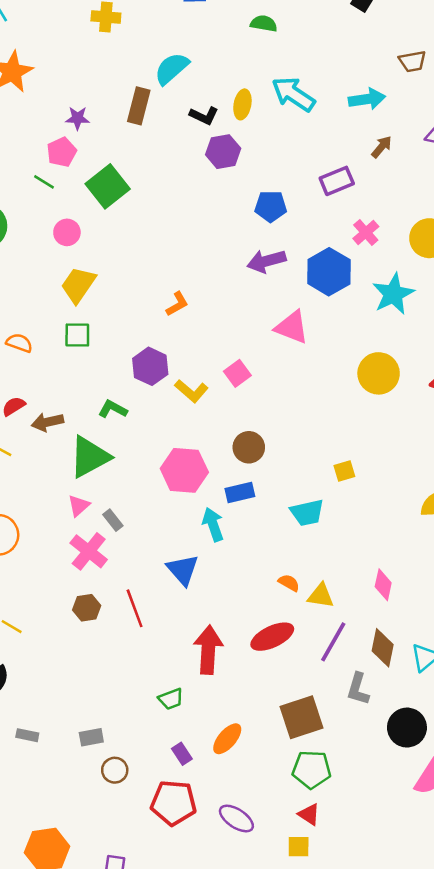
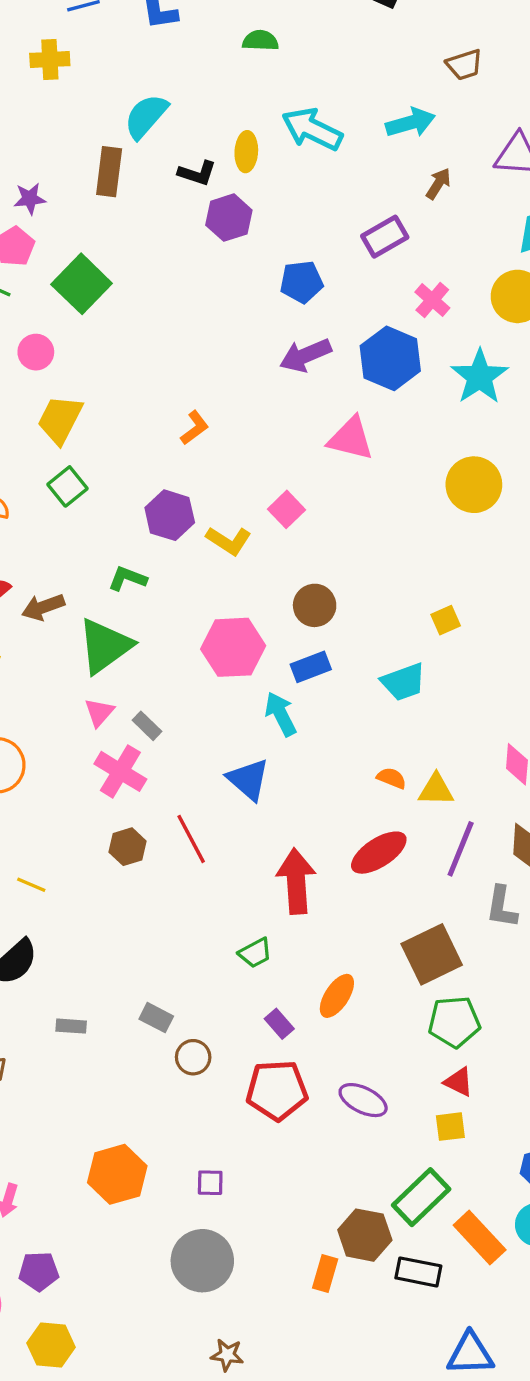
green square: (77, 335) -> (68, 486), turned -32
gray rectangle: (91, 737) -> (156, 1018), turned 45

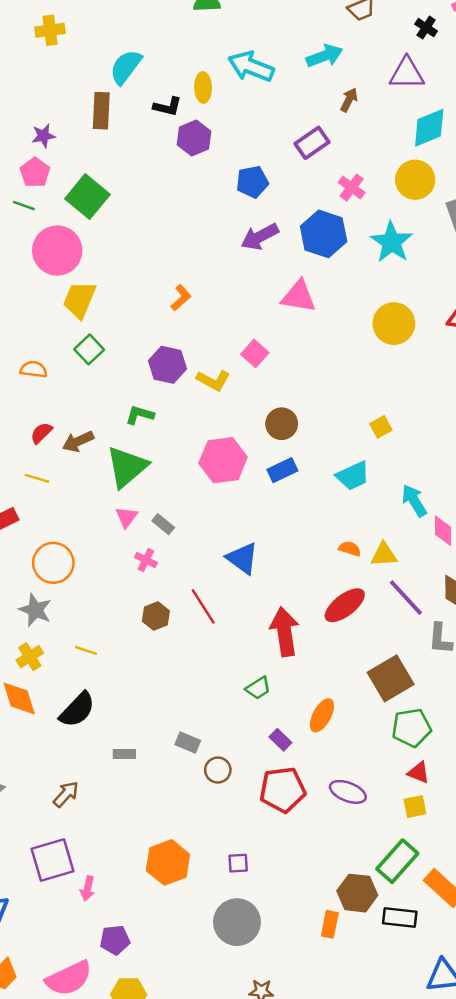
pink circle: (36, 352) -> (57, 251), size x1.8
cyan arrow: (281, 714) -> (414, 501), moved
pink cross: (120, 771) -> (146, 560), size x0.6
purple line: (461, 849) -> (406, 598), turned -60

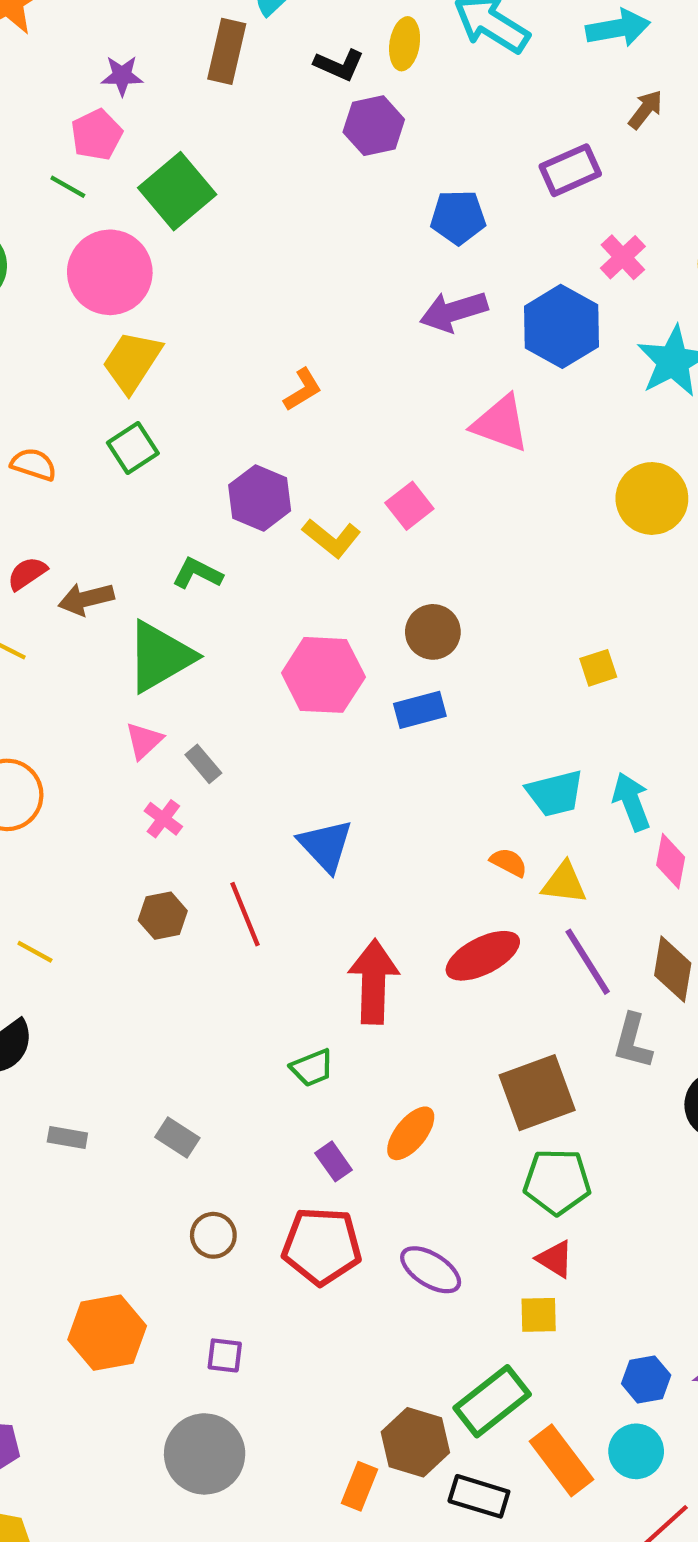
cyan trapezoid: (353, 476) -> (555, 793), moved
brown circle: (218, 770) -> (213, 1235), moved

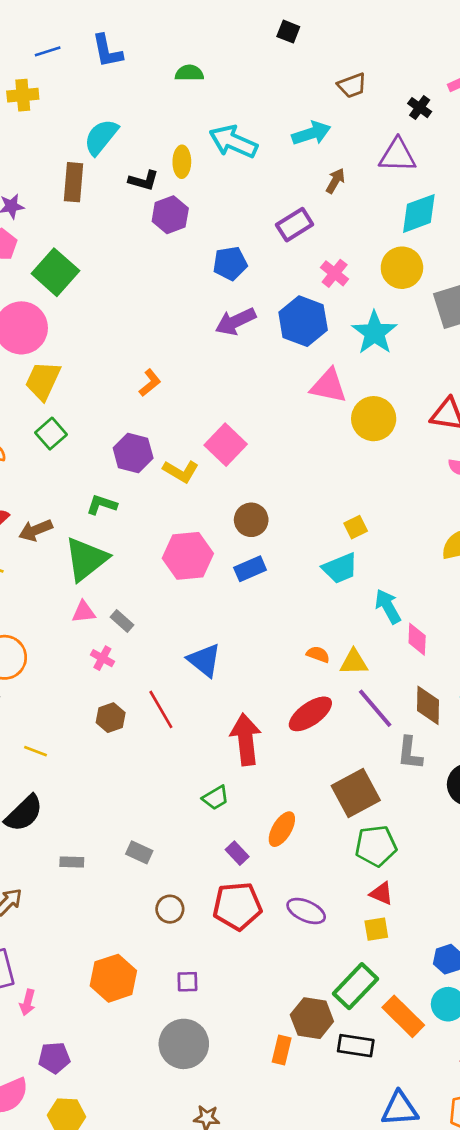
pink triangle: (501, 424) -> (328, 386), moved
pink square: (409, 506) -> (226, 445), size x1.4
pink triangle: (144, 741) -> (84, 612), turned 45
cyan trapezoid: (555, 793) -> (340, 568), moved

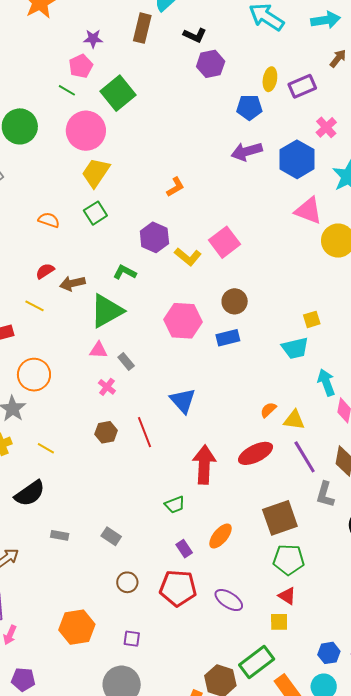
yellow ellipse: (182, 162) -> (270, 79), moved
orange semicircle: (318, 654) -> (268, 410), turned -72

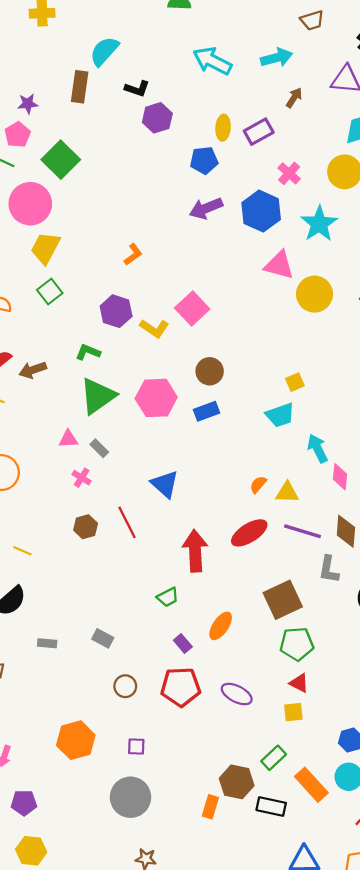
green triangle: (107, 311) -> (98, 396), moved
purple line: (305, 457) -> (302, 531), turned -36
green rectangle: (257, 662) -> (274, 758), size x0.7

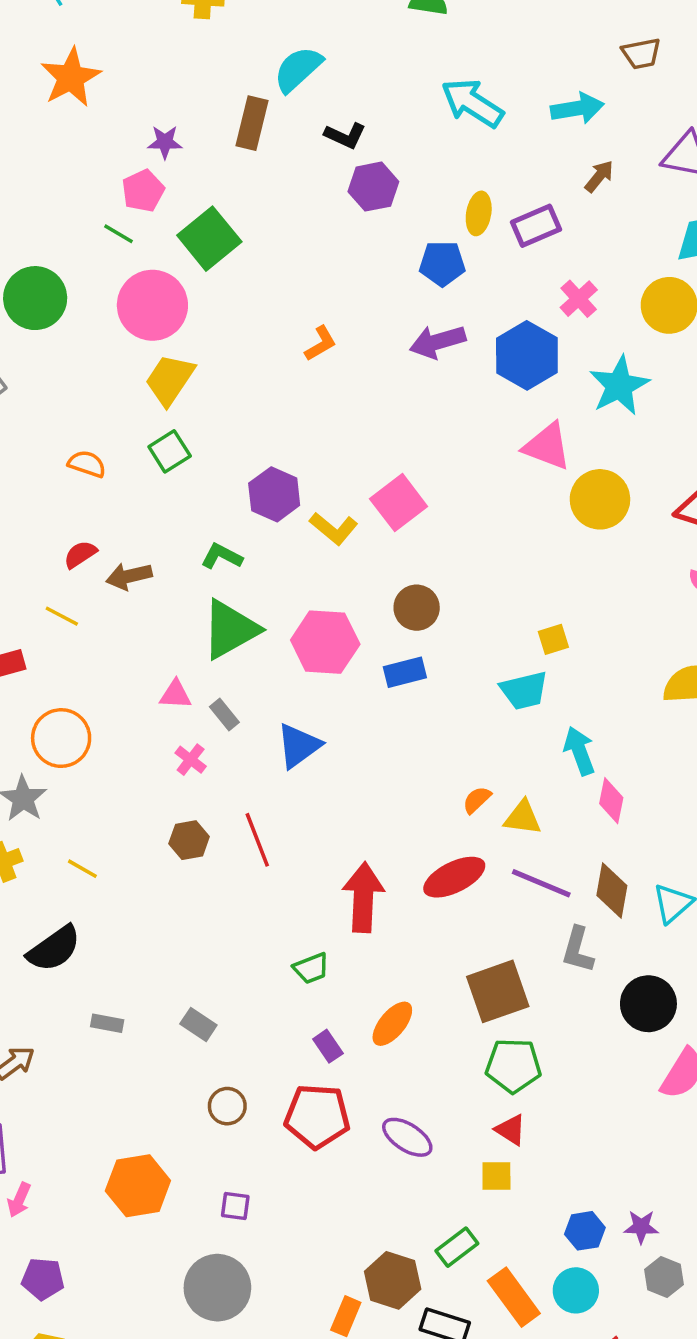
orange L-shape: (133, 254) -> (321, 344), moved
blue triangle: (165, 484) -> (299, 746), moved, turned 36

